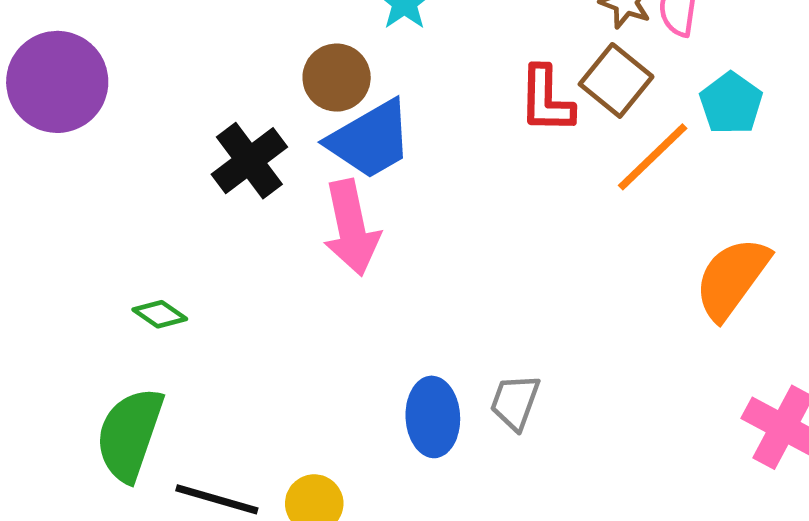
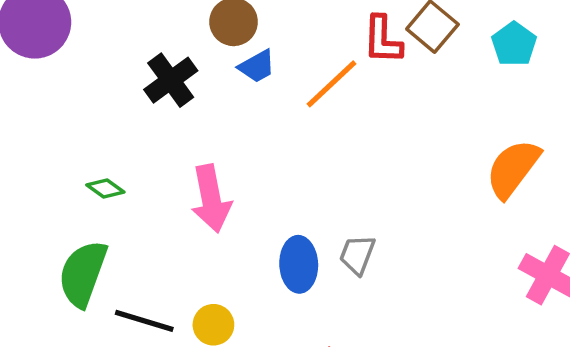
blue trapezoid: (370, 140) -> (257, 66), size x0.6
orange line: (653, 157) -> (332, 84), moved
pink arrow: (351, 228) -> (211, 199), moved

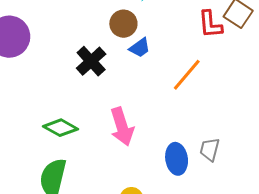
orange line: (332, 84) -> (187, 75), moved
green diamond: (105, 189) -> (61, 128), size x1.6

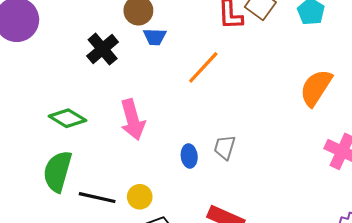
blue trapezoid: (140, 48) -> (155, 37), turned 35
blue ellipse: (177, 159) -> (189, 156), size x0.7

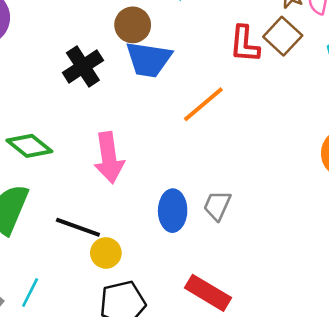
blue trapezoid: (155, 37) -> (149, 59), size x1.6
blue ellipse: (189, 156) -> (173, 211), size x1.4
black line: (97, 198) -> (78, 227), moved

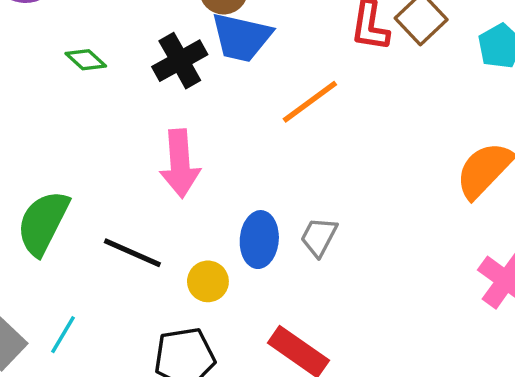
black cross: (83, 66) -> (180, 61), moved
green diamond: (29, 146) -> (86, 60), moved, size x0.7
yellow circle: (106, 253) -> (208, 281), moved

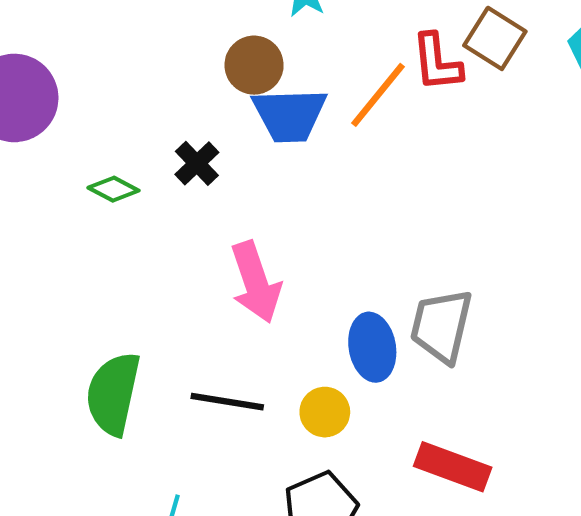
black cross: (180, 61) -> (197, 163), moved, size x0.7
orange line: (310, 102) -> (378, 95), moved
gray trapezoid: (319, 237) -> (441, 326), size x1.5

